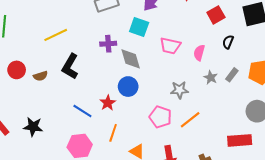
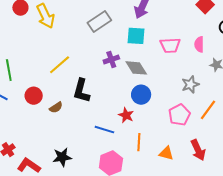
red circle: (17, 70) -> (34, 96), moved
pink pentagon: (160, 117) -> (179, 115), turned -30

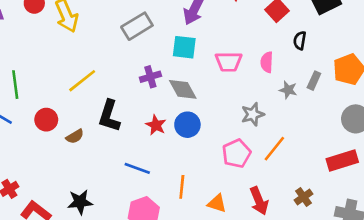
red star: (126, 115) -> (156, 125), moved

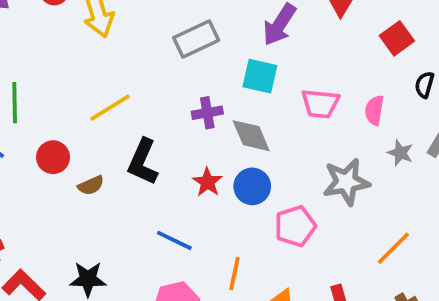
gray star: (253, 114) -> (346, 182), size x1.4
orange line: (274, 149) -> (393, 248), moved
pink pentagon: (236, 153) -> (295, 226), moved

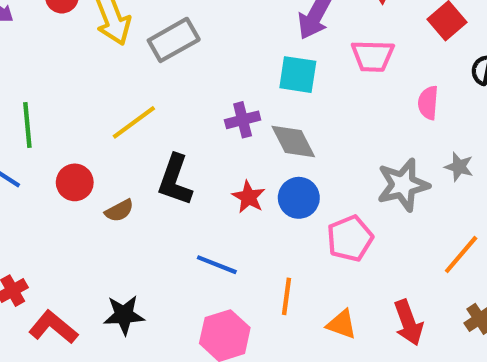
gray rectangle: (196, 39) -> (174, 40), moved
pink trapezoid: (320, 104) -> (373, 56), moved
gray star: (400, 153) -> (459, 167), moved

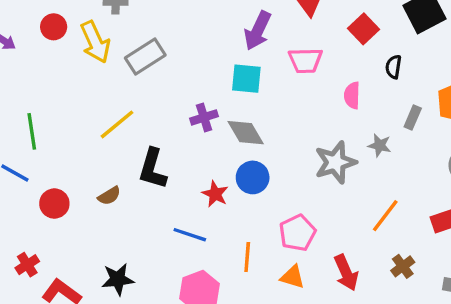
red circle: (75, 182) -> (54, 204), moved
red star: (249, 197) -> (215, 194), moved
pink pentagon: (350, 238) -> (297, 233), moved

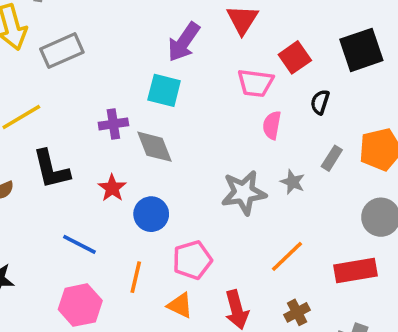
pink trapezoid: (305, 60) -> (255, 83), moved
black L-shape: (153, 169) -> (51, 169), turned -39
blue circle: (253, 177) -> (151, 214), moved
red star: (215, 194) -> (112, 188), moved

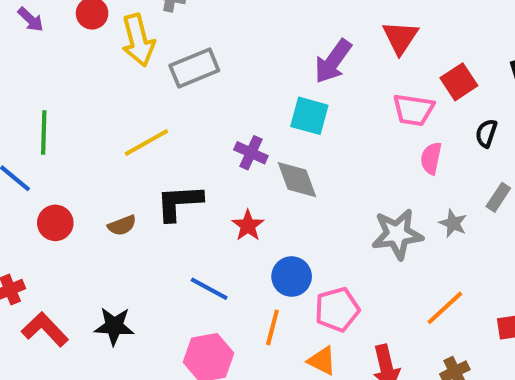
purple cross: (113, 124) -> (251, 153), turned 32
black L-shape: (51, 169) -> (179, 203), turned 99
blue circle: (151, 214) -> (292, 277), moved

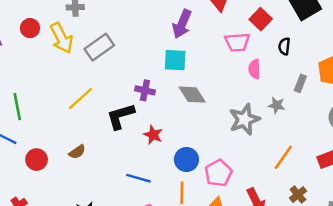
gray diamond: (297, 180) -> (192, 95), moved
black L-shape: (179, 203) -> (121, 116), moved

